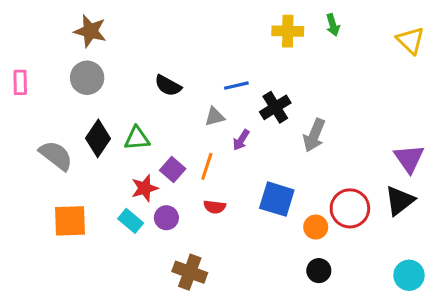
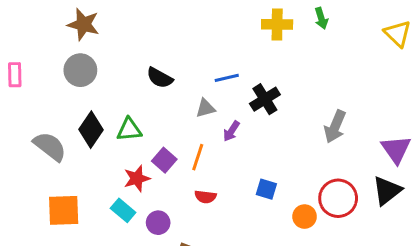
gray arrow: (314, 135) -> (335, 127), moved
blue square: (277, 199) -> (266, 189), size x0.6
purple circle: (166, 218) -> (158, 223), moved

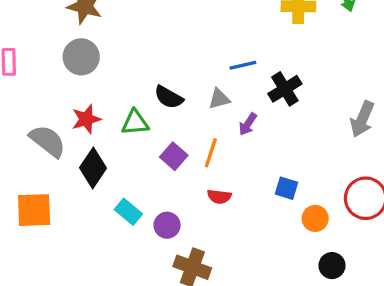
black semicircle: (160, 78) -> (169, 97), moved
black diamond: (91, 130) -> (93, 168), moved
red star: (137, 178) -> (86, 119), moved
orange square: (64, 210) -> (34, 210), moved
orange circle: (305, 217) -> (315, 218), moved

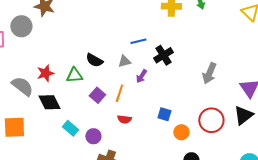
gray circle: (81, 57) -> (21, 26), moved
black diamond: (93, 168) -> (49, 102), turned -60

